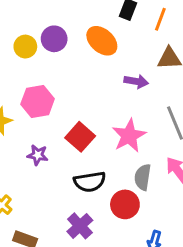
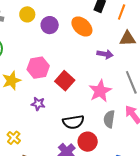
yellow circle: (25, 47) -> (27, 14), moved
red square: (80, 137) -> (65, 81), moved
red circle: (125, 204) -> (88, 142), moved

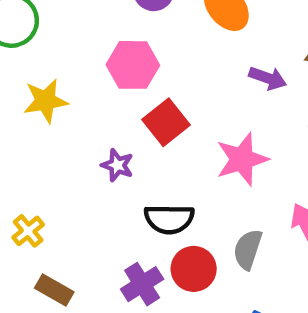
pink hexagon: (38, 68) -> (133, 65), moved
purple star: (38, 104) -> (117, 165), moved
gray semicircle: (109, 119) -> (248, 249), moved

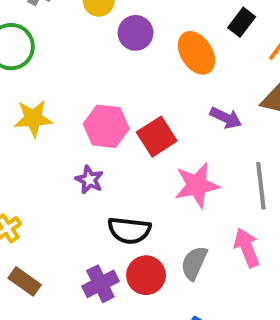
pink hexagon: (133, 65) -> (106, 126), moved
red square: (166, 122) -> (157, 137), moved

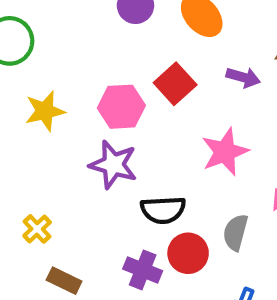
red square: (157, 137) -> (175, 84), moved
purple star: (89, 180) -> (113, 165), size x1.6
purple cross: (100, 284) -> (143, 270), turned -32

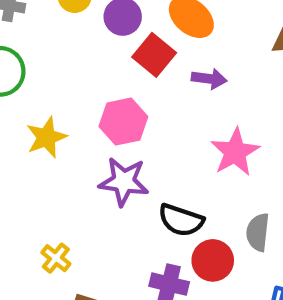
purple arrow: (243, 77) -> (209, 79), moved
red square: (175, 84) -> (154, 55), moved
black semicircle: (163, 210) -> (181, 220), turned 30

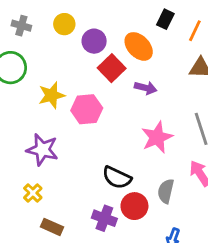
yellow star: (46, 137) -> (52, 95), moved
purple star: (124, 182) -> (42, 150), moved

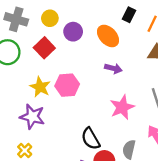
gray cross: (21, 26) -> (16, 19), size x1.5
red square: (112, 68) -> (44, 48), moved
yellow star: (52, 95) -> (40, 87), moved, turned -30
black semicircle: (117, 178) -> (91, 139), turned 35

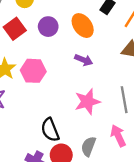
purple circle: (73, 32) -> (48, 27), moved

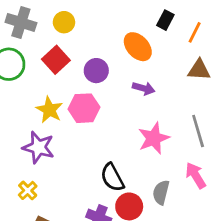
purple circle: (48, 27) -> (96, 71), moved

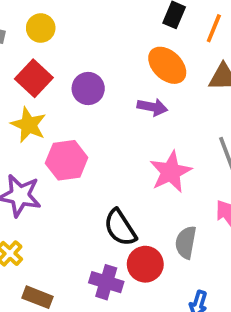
orange ellipse: (138, 47) -> (167, 65), moved
pink hexagon: (84, 108) -> (67, 160), moved
yellow star: (49, 110) -> (29, 125), moved

